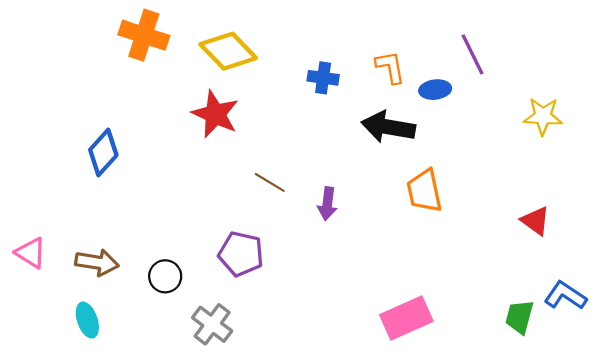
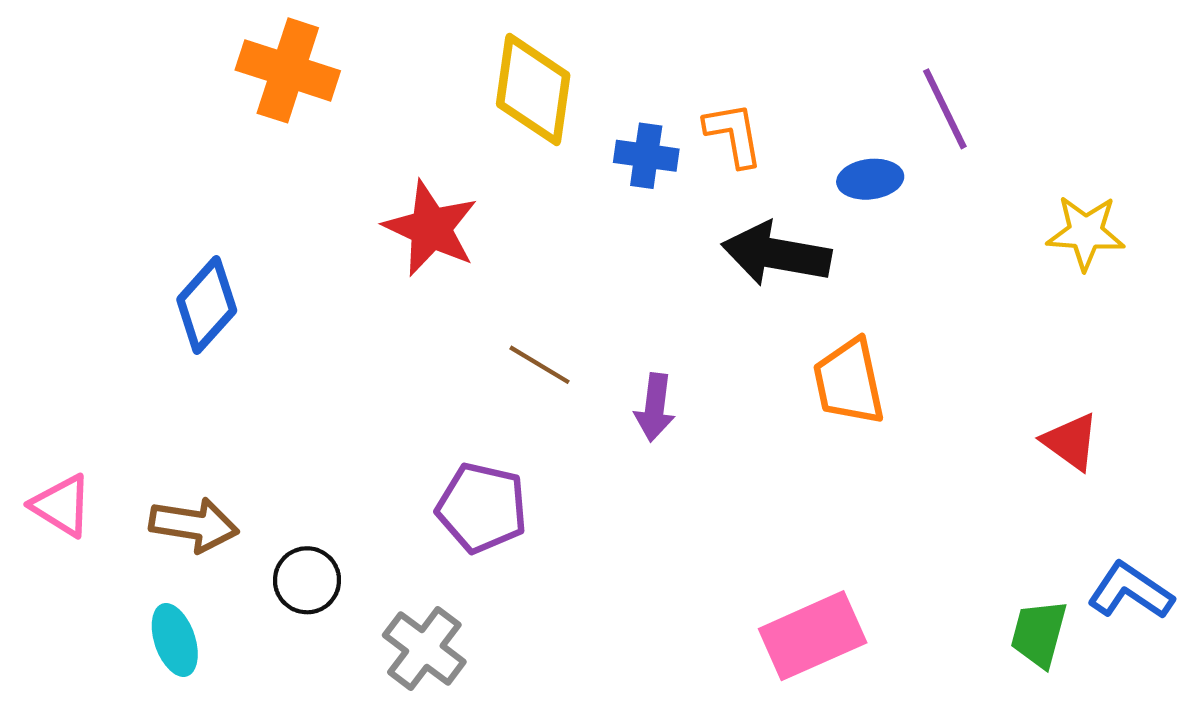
yellow diamond: (228, 51) -> (533, 90), moved, turned 52
orange L-shape: (390, 67) -> (734, 134), moved
black circle: (165, 276) -> (307, 580), moved

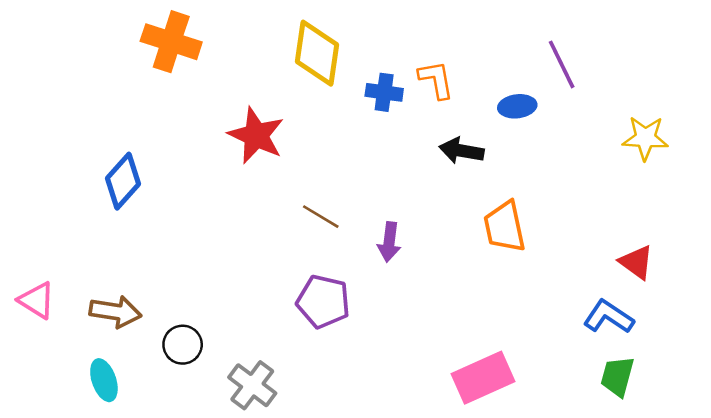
black arrow: (776, 254) -> (461, 151), size x0.7
purple pentagon: (482, 508) -> (323, 302), moved
blue L-shape: (1130, 591) -> (609, 317), moved

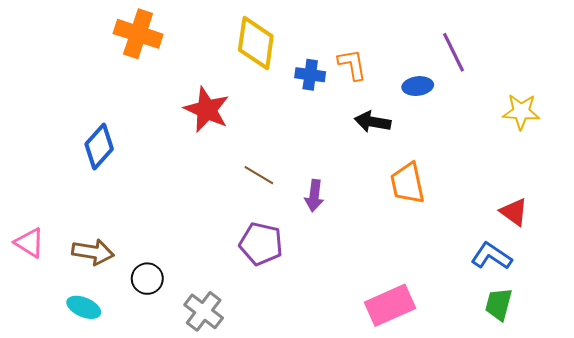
cyan ellipse: (104, 380) -> (84, 307), turned -48

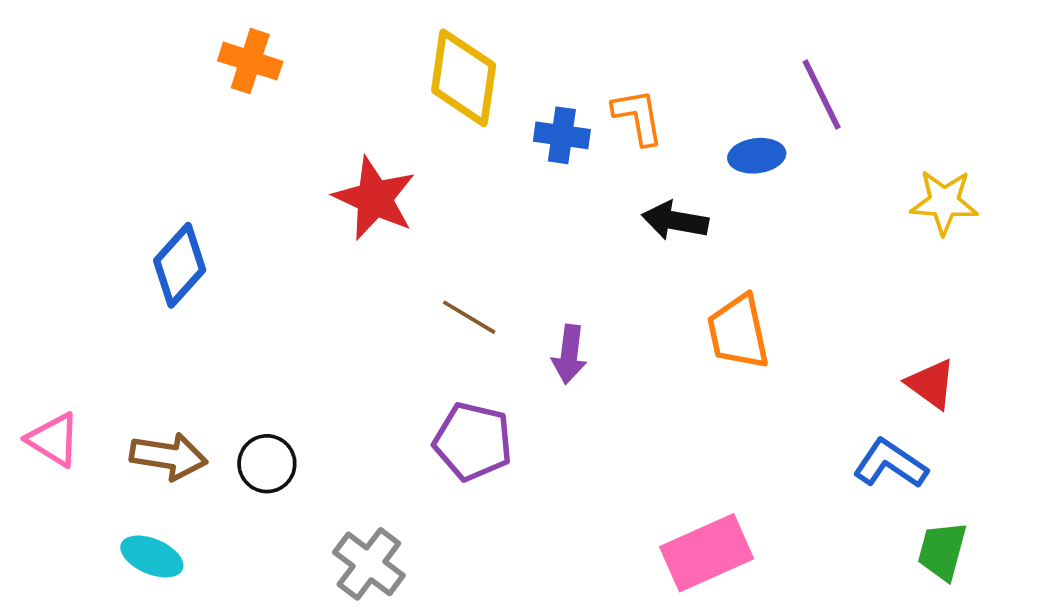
orange cross: (138, 34) -> (250, 61), size x0.7
black circle: (147, 279) -> (267, 464), moved
green trapezoid: (499, 304) -> (942, 551), moved

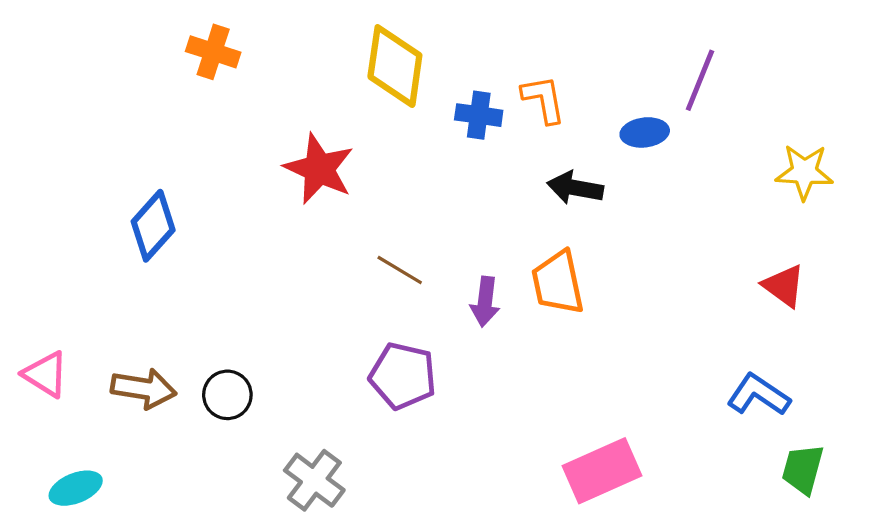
purple line: (822, 94) -> (700, 80), turned 48
orange trapezoid: (738, 332) -> (558, 283), moved
red triangle: (931, 384) -> (784, 286), moved
cyan ellipse: (152, 556) -> (76, 488), moved, turned -45

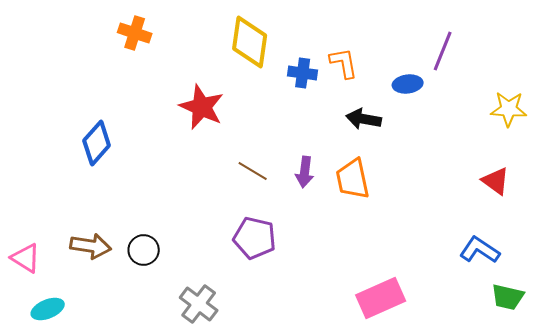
purple arrow: (485, 302) -> (305, 172), moved
pink triangle: (46, 374) -> (26, 258), moved
green trapezoid: (803, 469) -> (508, 297), turned -92

